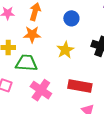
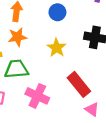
red rectangle: (80, 86) -> (79, 84), turned 50

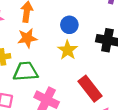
blue circle: (57, 12) -> (69, 25), moved

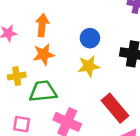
yellow star: (68, 50) -> (89, 66), turned 30

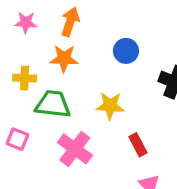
yellow star: (89, 66) -> (110, 106), moved
red rectangle: (115, 108) -> (138, 145), size x0.6

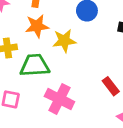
yellow star: (110, 106) -> (64, 41), moved

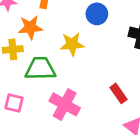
orange star: (37, 26) -> (30, 27), moved

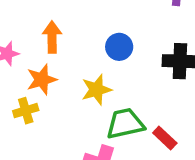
green trapezoid: (40, 69) -> (125, 124), moved

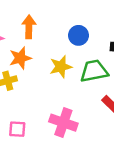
green trapezoid: (125, 124) -> (94, 71), moved

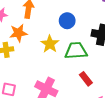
yellow star: (61, 67) -> (50, 44), turned -30

